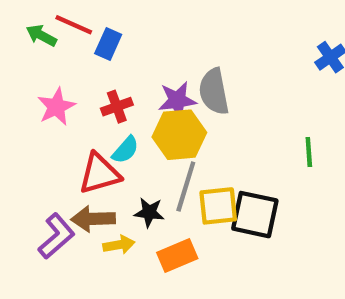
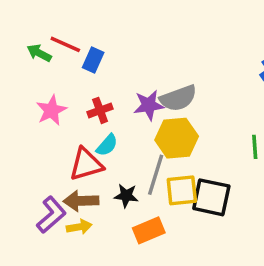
gray semicircle: (214, 92) -> (178, 98), turned -99
yellow hexagon: (179, 135) -> (177, 138), moved
yellow arrow: (119, 245) -> (79, 227), moved

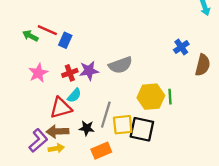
purple star: (149, 105) -> (89, 71), moved
yellow hexagon: (177, 138) -> (151, 97), moved

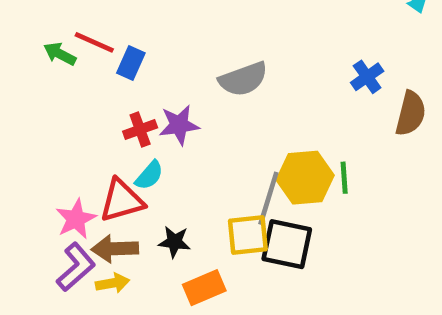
gray semicircle: (120, 65) -> (243, 79), moved
pink star: (38, 73) -> (76, 219), moved
gray line: (106, 115) -> (268, 198), moved

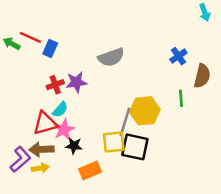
green line: (344, 178) -> (181, 98), moved
pink star: (76, 219) -> (64, 129), moved

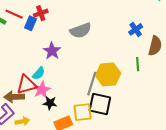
purple star: (76, 82) -> (52, 51), turned -30
red cross: (55, 85) -> (41, 13), moved
yellow square: (114, 142) -> (83, 112), moved
brown arrow: (42, 149) -> (14, 97), moved

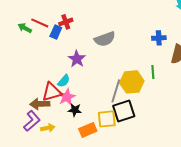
blue cross: (136, 29) -> (159, 38), turned 32
green line: (138, 64) -> (153, 72), moved
black square: (100, 104) -> (124, 111), turned -30

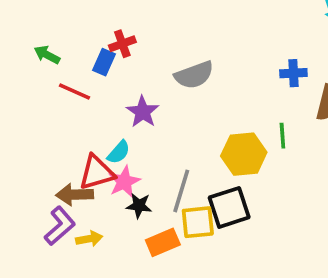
red line: (40, 23) -> (75, 92), moved
gray line: (116, 91) -> (181, 191), moved

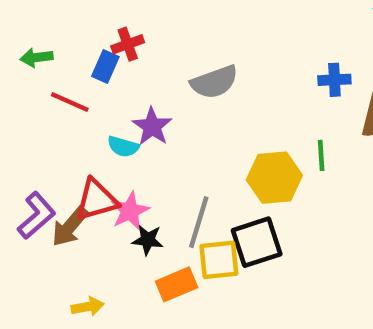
green arrow: (47, 55) -> (36, 58), turned -35
cyan semicircle: (119, 152) -> (123, 147), moved, turned 65
brown arrow: (75, 195) -> (70, 227), turned -48
purple L-shape: (60, 226) -> (36, 215), moved
yellow arrow: (89, 239) -> (88, 307), moved

